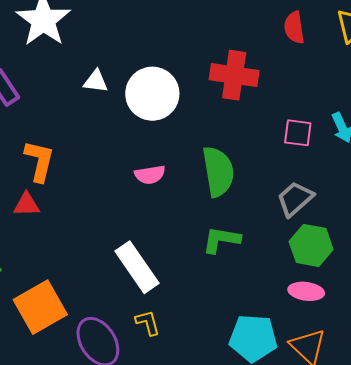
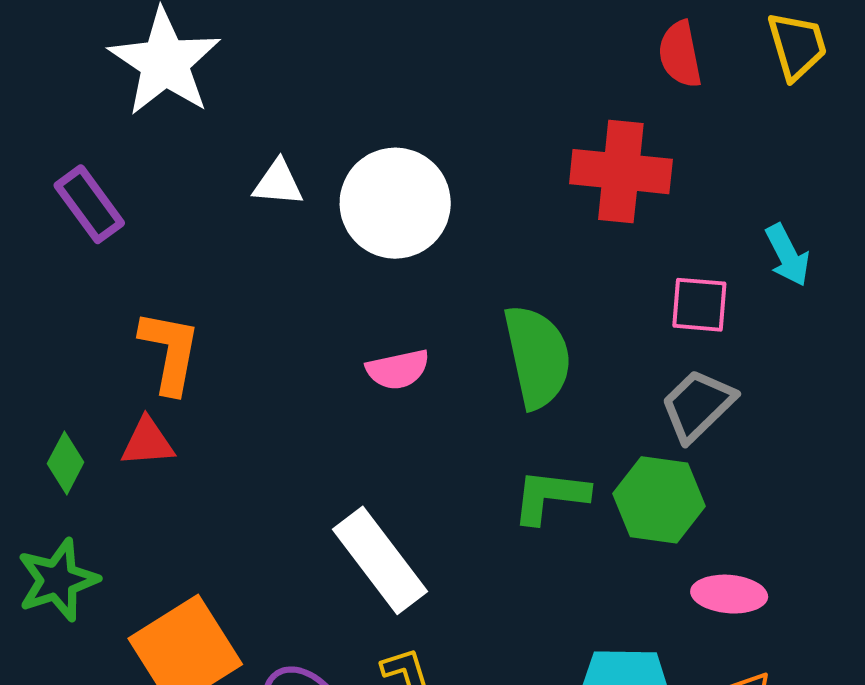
red cross: (234, 75) -> (621, 172), moved
pink square: (298, 133) -> (699, 305), moved
green hexagon: (311, 245) -> (659, 500), moved

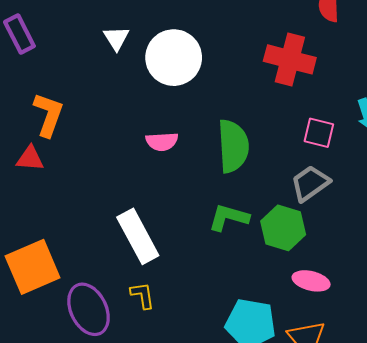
white triangle: (278, 183) -> (116, 38), turned 44

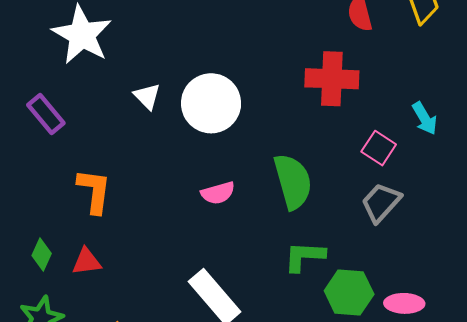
pink square: (319, 133) -> (379, 148), turned 32
red triangle: (30, 158) -> (87, 262), moved
green hexagon: (283, 228) -> (349, 292), moved

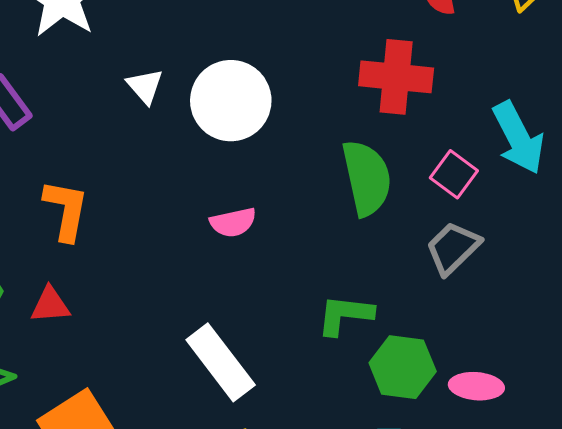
cyan arrow: (425, 118) -> (518, 138), size x1.6
green semicircle: (293, 181) -> (367, 178), moved

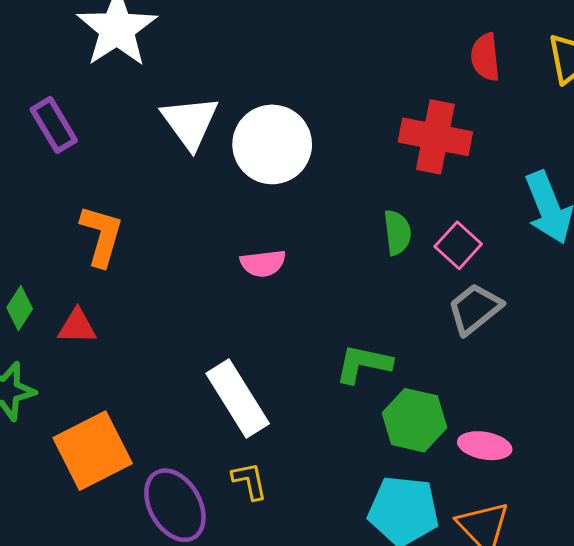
white triangle: (145, 86) -> (190, 122), size x1.6
pink square: (454, 174) -> (458, 245), moved
green semicircle: (367, 178) -> (397, 232), size x0.6

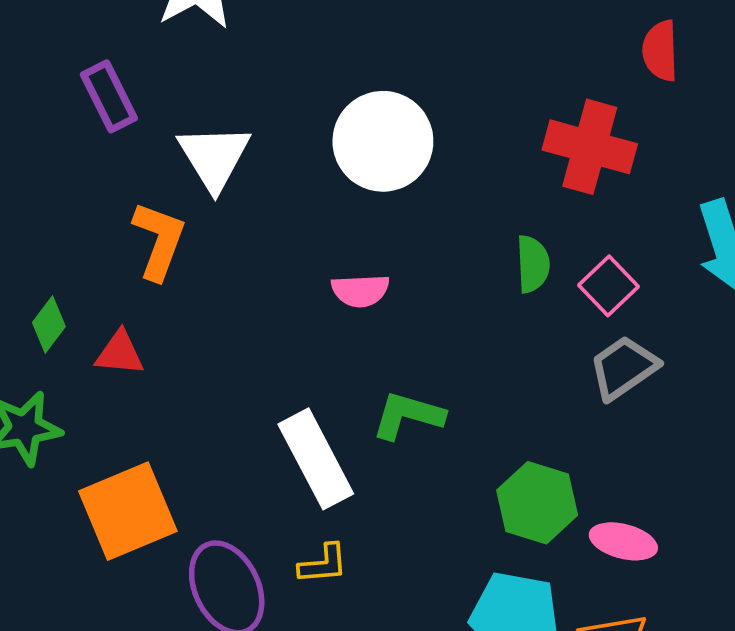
white triangle: (190, 122) -> (214, 157), moved
green L-shape: (363, 364) -> (408, 415), moved
yellow L-shape: (250, 481) -> (323, 564), turned 93

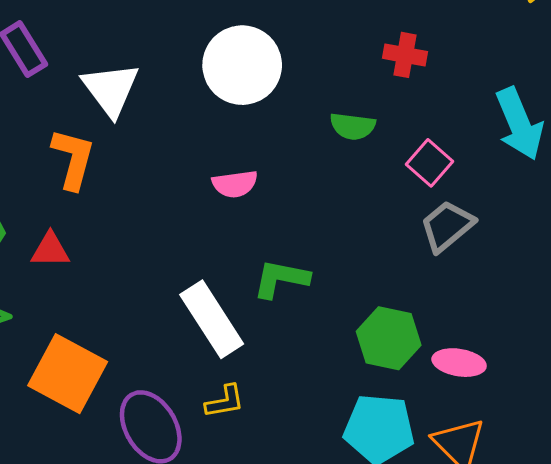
red cross: (590, 147) -> (405, 55), size x0.6
green semicircle: (533, 264) -> (353, 126), moved, turned 105
orange square: (128, 511) -> (68, 374), turned -34

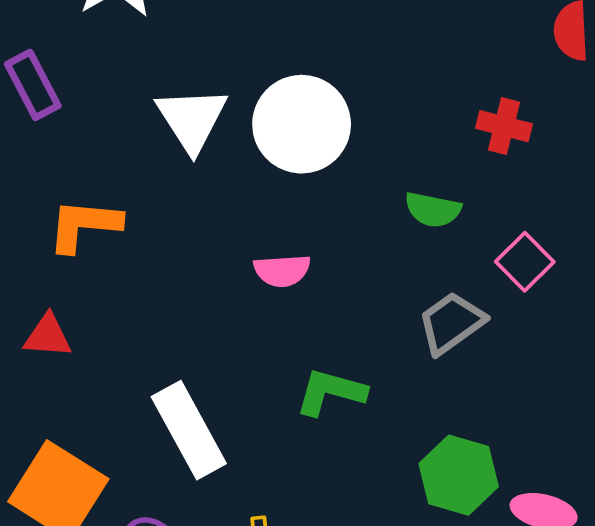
white triangle: (111, 89) -> (192, 119), moved
orange L-shape: (73, 159) -> (84, 225), turned -104
gray trapezoid: (447, 226) -> (451, 323), moved
white rectangle: (212, 319) -> (189, 430), moved

